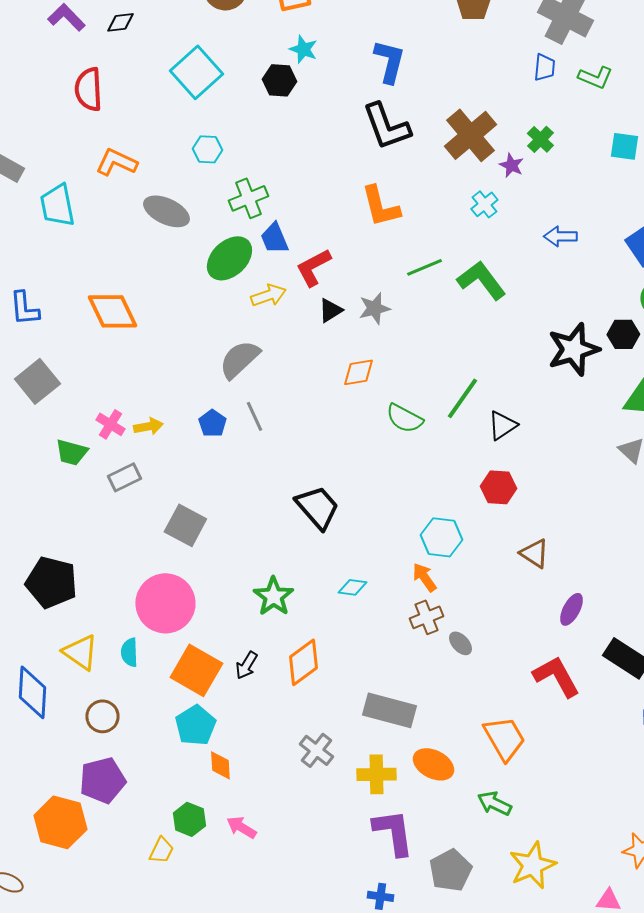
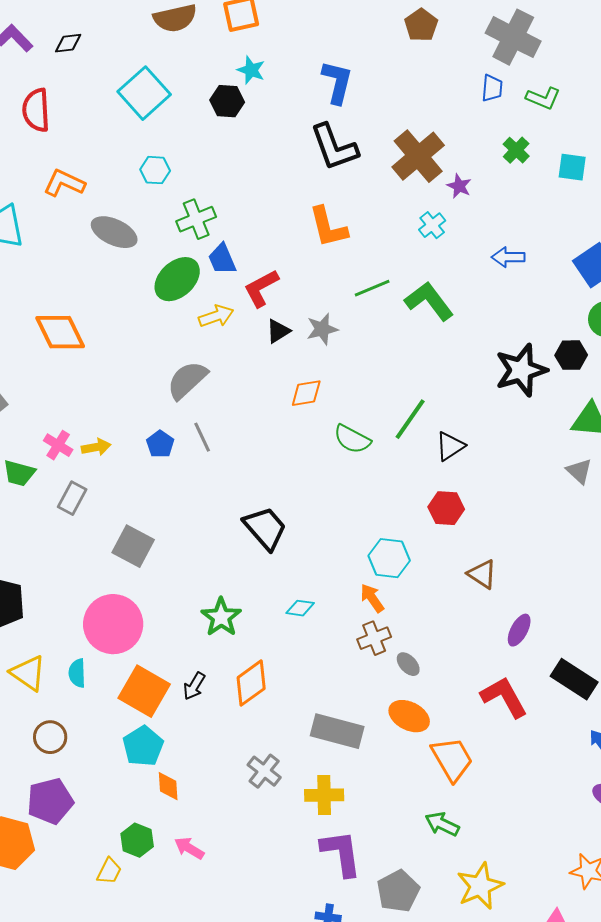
green cross: (540, 139) -> (516, 150), moved
gray rectangle: (124, 477) -> (72, 498), turned -36
orange ellipse: (433, 764) -> (409, 716), moved

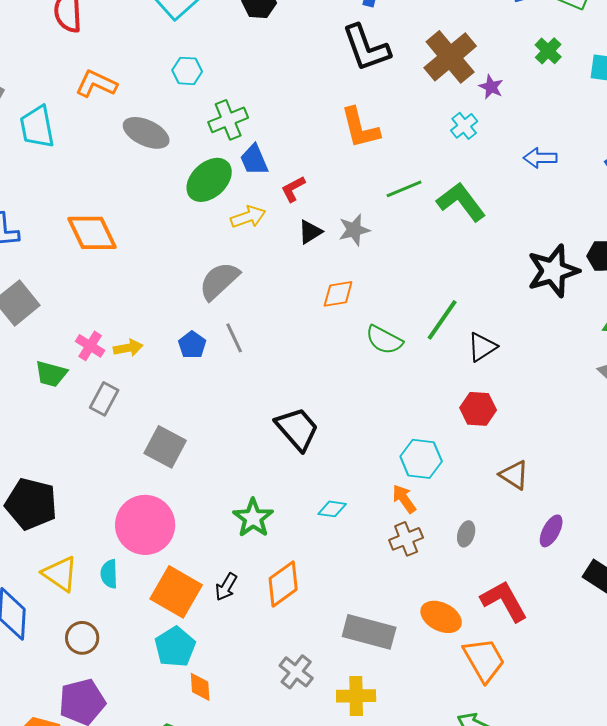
red L-shape: (261, 288) -> (293, 189), size x0.7
gray ellipse: (408, 664) -> (466, 534), moved, turned 60
red L-shape: (504, 697) -> (504, 601), moved

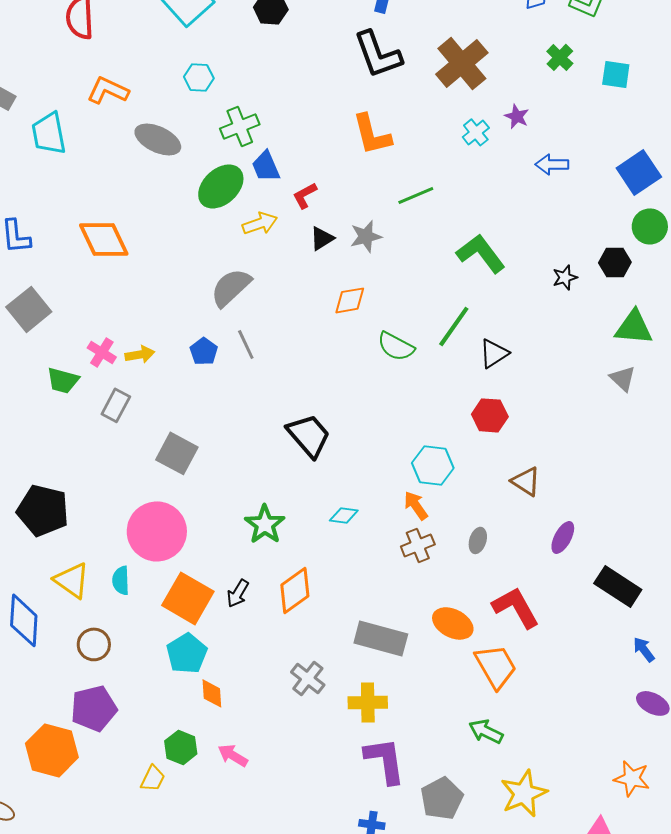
purple star: (491, 87) -> (517, 116), moved
green L-shape: (461, 202) -> (481, 253), moved
black star: (553, 271) -> (565, 277), size x0.5

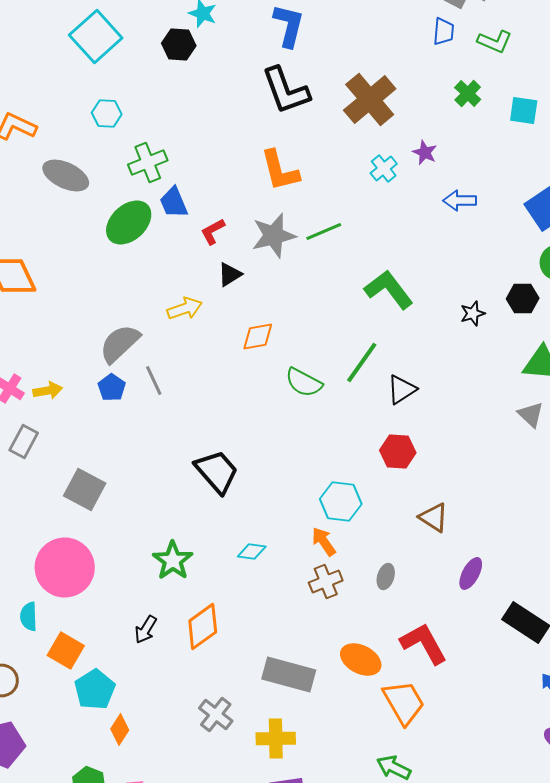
yellow arrow: (260, 223) -> (185, 308), moved
gray star: (366, 236) -> (274, 236), moved, size x1.4
gray semicircle: (231, 287) -> (120, 344), moved
orange square: (188, 598) -> (66, 650), moved, size x0.7
orange diamond: (212, 693) -> (120, 730), turned 36

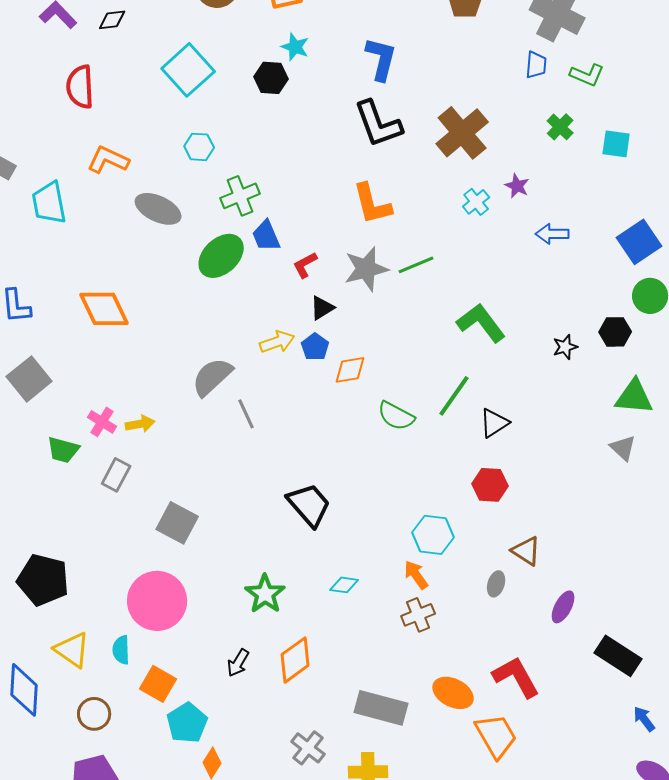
blue pentagon: (112, 388) -> (315, 347), moved
gray ellipse: (386, 576) -> (496, 584), moved

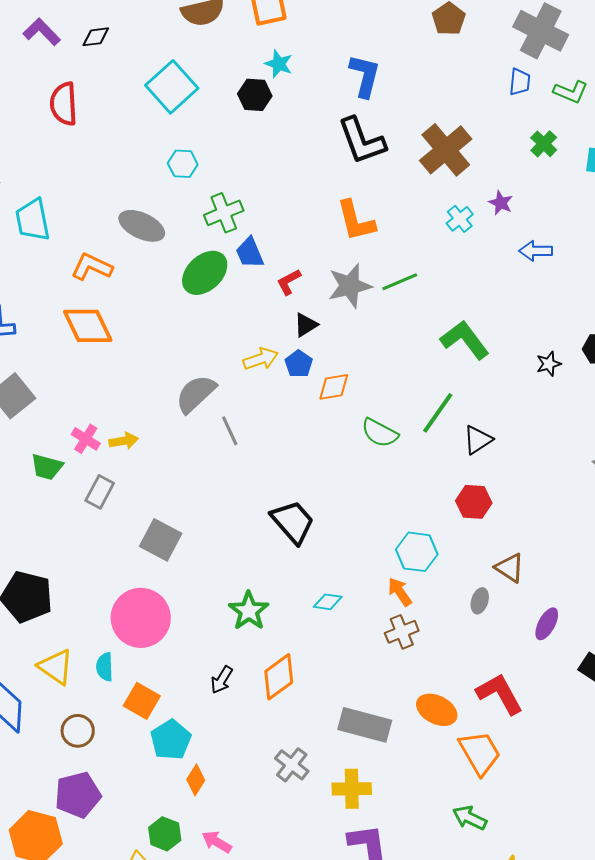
orange L-shape: (108, 160) -> (92, 267), moved

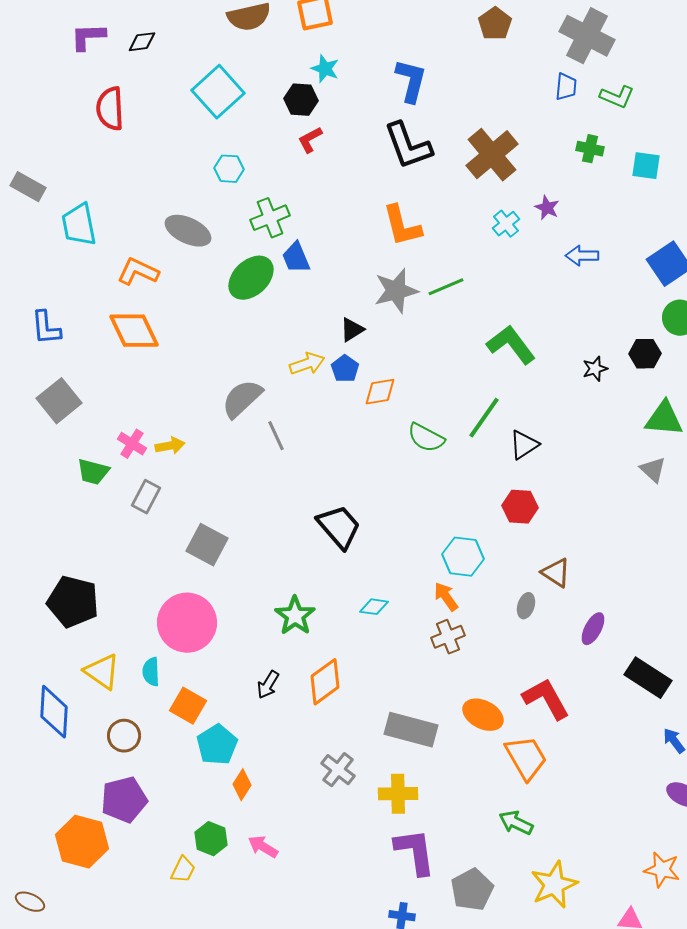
purple L-shape: (42, 32) -> (88, 37), turned -48
green cross: (544, 144) -> (590, 149), turned -32
red L-shape: (289, 282) -> (310, 140), moved

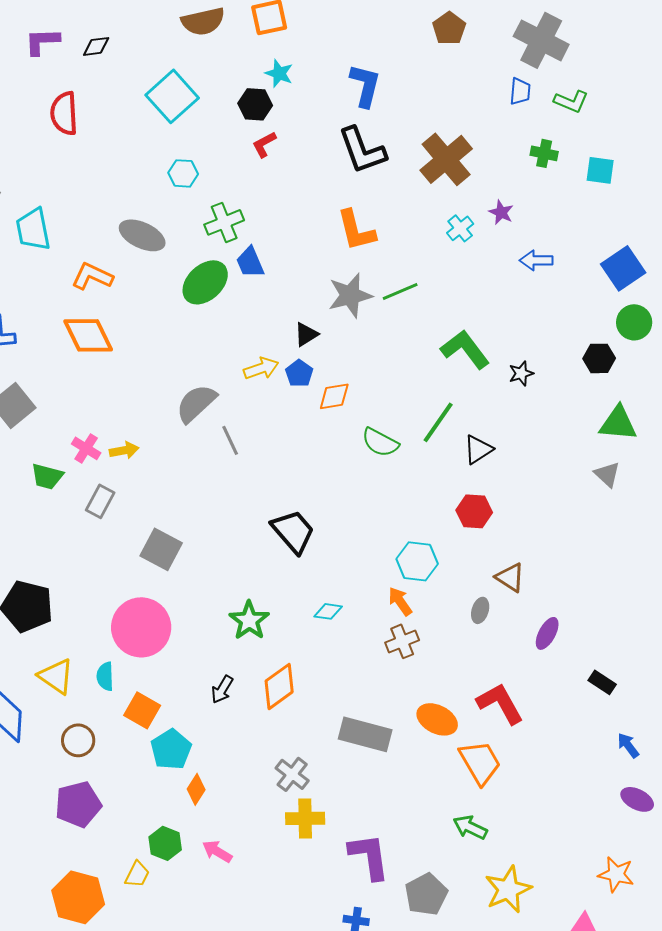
black star: (595, 369) -> (521, 373), moved
black rectangle: (648, 678) -> (602, 682), size x0.6
yellow cross: (398, 794) -> (305, 818), moved
orange hexagon: (82, 842) -> (78, 897), moved

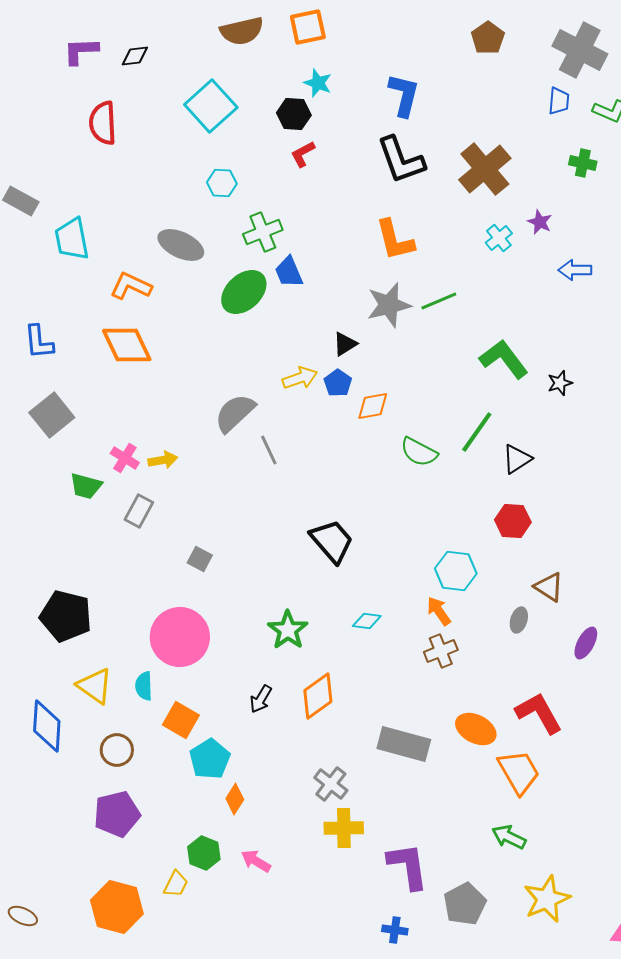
gray square: (161, 549) -> (200, 559), size x0.6

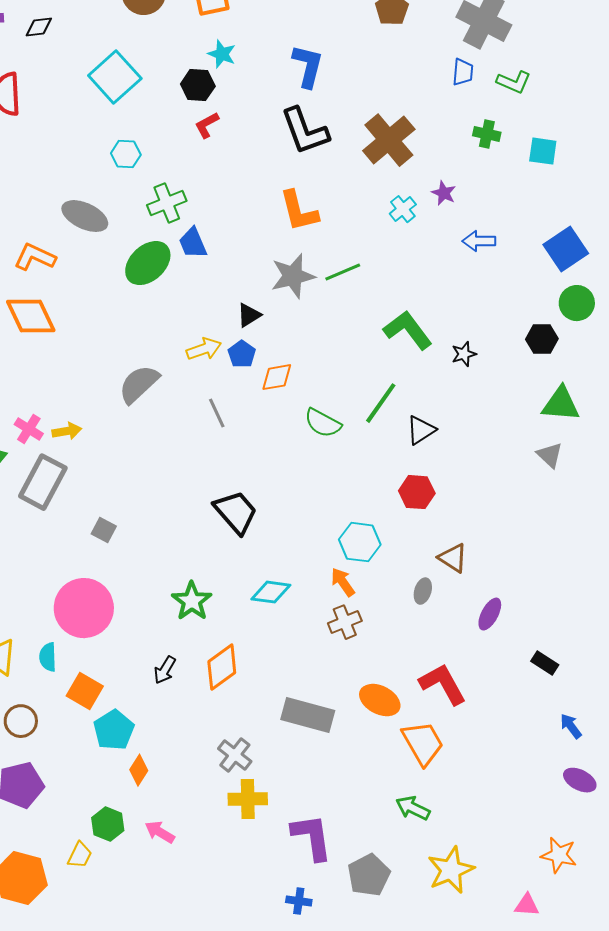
gray line: (269, 450) -> (217, 413), moved
gray rectangle: (139, 511) -> (43, 482), size x1.6
cyan diamond: (367, 621) -> (271, 592), size x1.4

